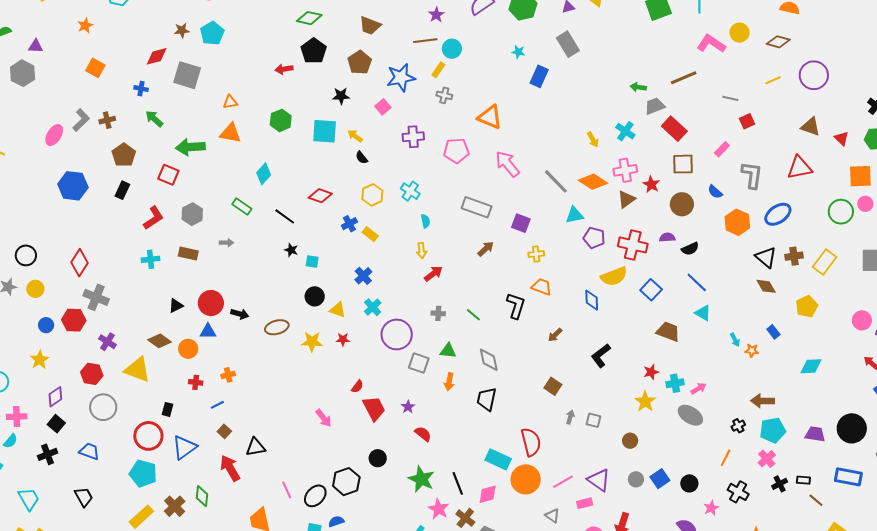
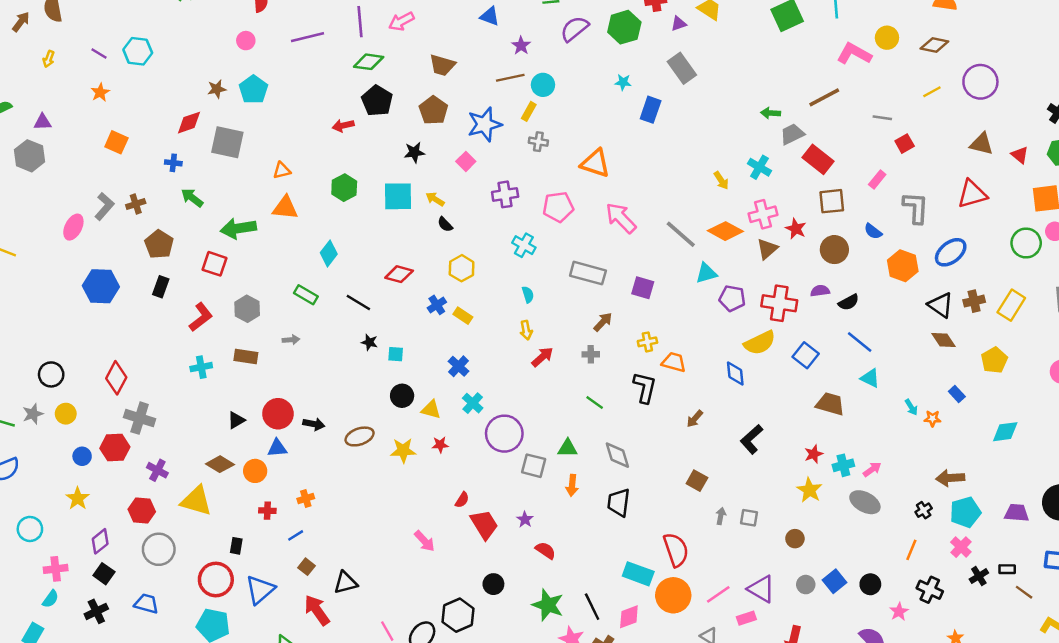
cyan cross: (410, 191) -> (524, 245), moved
yellow cross: (536, 254) -> (647, 342), moved
gray cross: (438, 313) -> (591, 354), moved

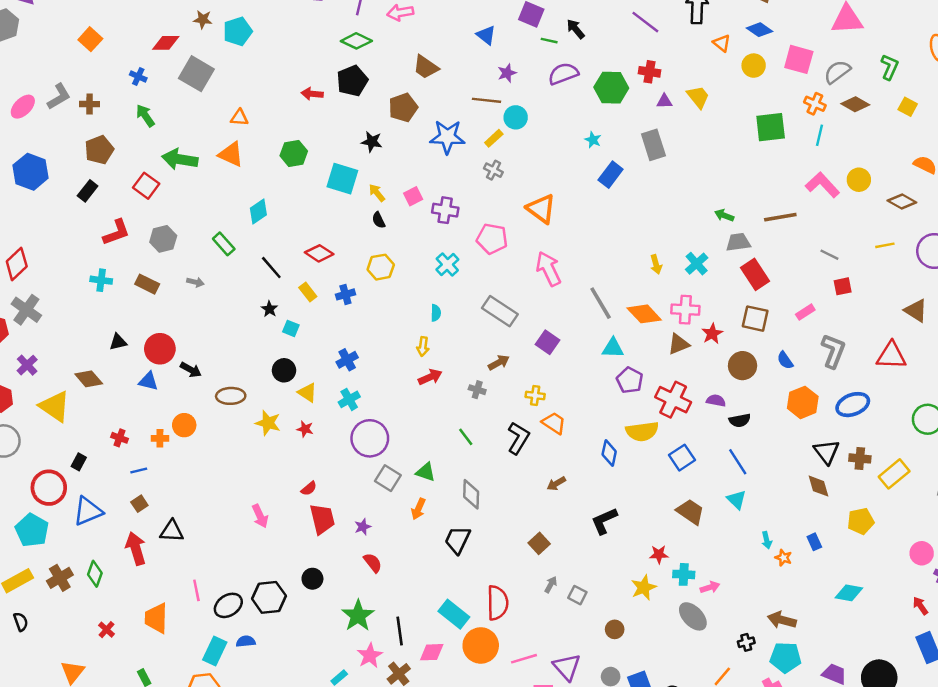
pink square: (466, 161) -> (413, 196), moved
yellow rectangle: (463, 316) -> (308, 292), moved
orange circle: (255, 471) -> (184, 425), moved

